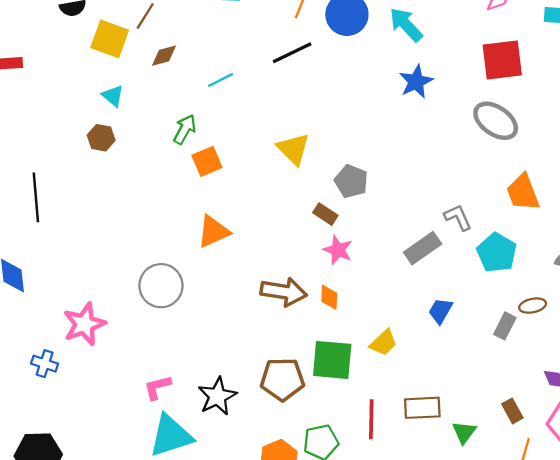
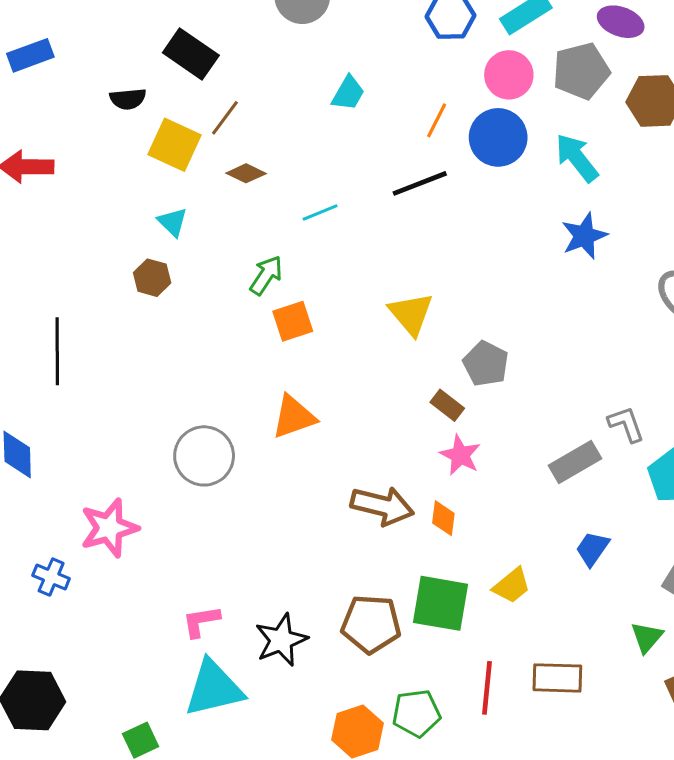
brown diamond: (164, 56) -> (246, 173), turned 36
gray circle: (161, 286) -> (204, 456), moved
green triangle: (464, 432) -> (647, 637), moved

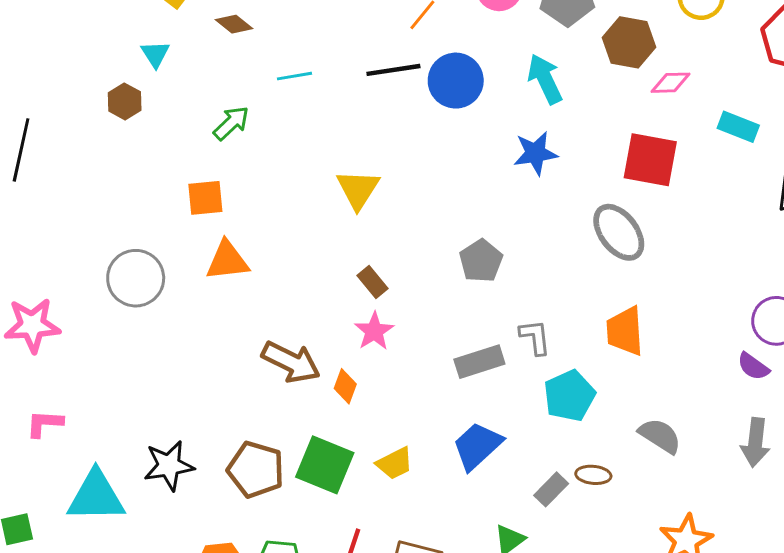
blue circle: (498, 137) -> (456, 81), moved
orange square: (293, 321) -> (205, 198), moved
gray pentagon: (486, 364) -> (481, 261), moved
blue trapezoid: (592, 549) -> (477, 446), size x1.5
pink L-shape: (201, 621) -> (44, 423), moved

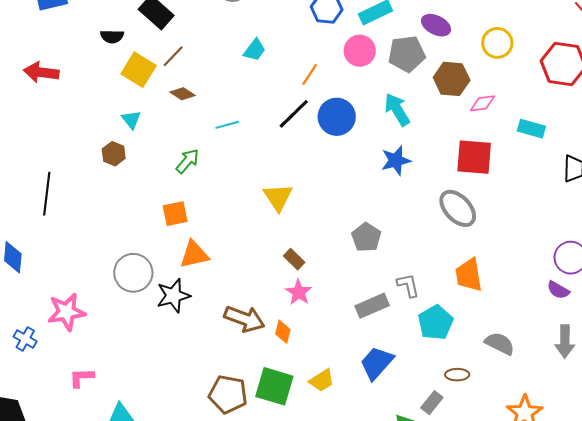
black line: (393, 70) -> (294, 114), turned -30
black star: (169, 466) -> (173, 296), moved
gray rectangle: (551, 489) -> (432, 403), moved

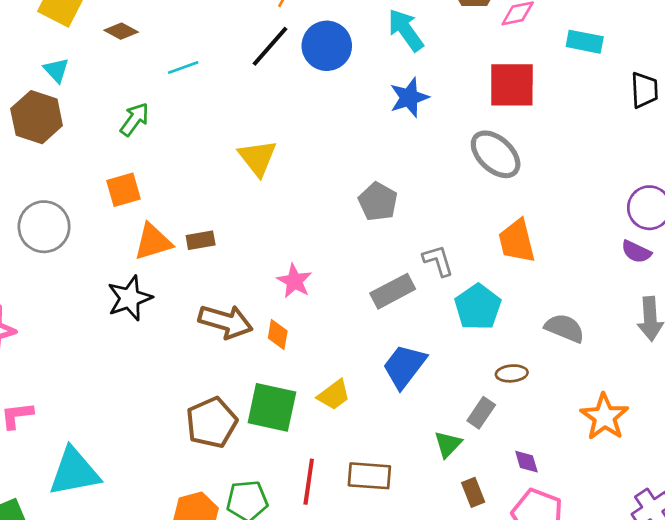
brown hexagon: (114, 154) -> (37, 117), size x1.6
brown rectangle: (294, 259) -> (201, 240), moved, turned -50
gray circle: (133, 273) -> (44, 227), moved
brown pentagon: (228, 394) -> (212, 423), turned -30

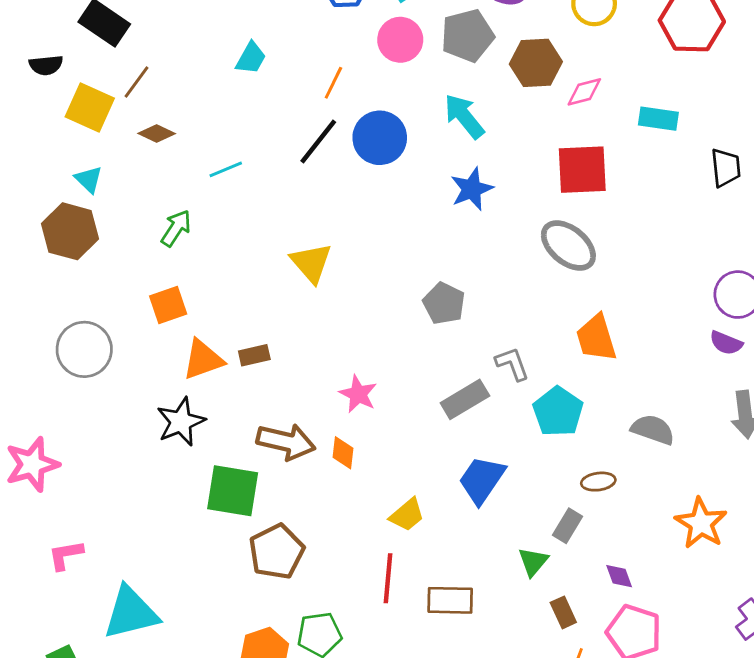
green square: (272, 407) -> (233, 491), moved
red line: (309, 482) -> (388, 578), moved

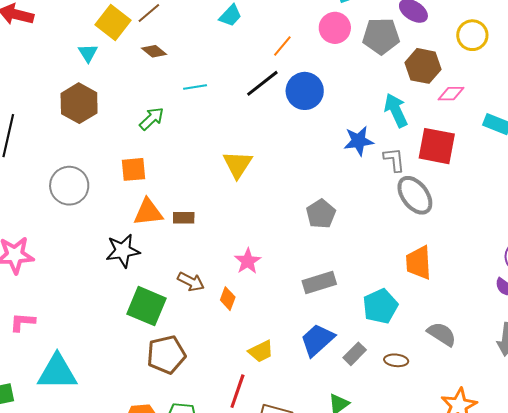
cyan arrow: (464, 116) -> (396, 110), moved
cyan triangle: (89, 179) -> (88, 53), moved
gray L-shape: (512, 364) -> (394, 160), moved
brown arrow: (286, 442) -> (191, 282), size x0.7
gray rectangle: (568, 526) -> (355, 354), moved

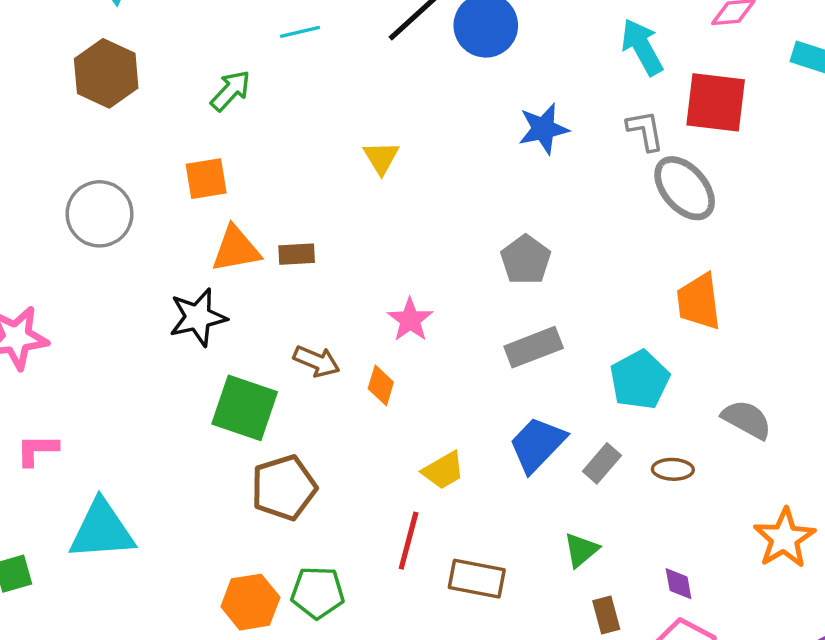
blue star: (359, 141) -> (543, 129), moved
yellow triangle: (238, 164) -> (381, 158), size x0.7
gray pentagon: (321, 214) -> (526, 260), moved

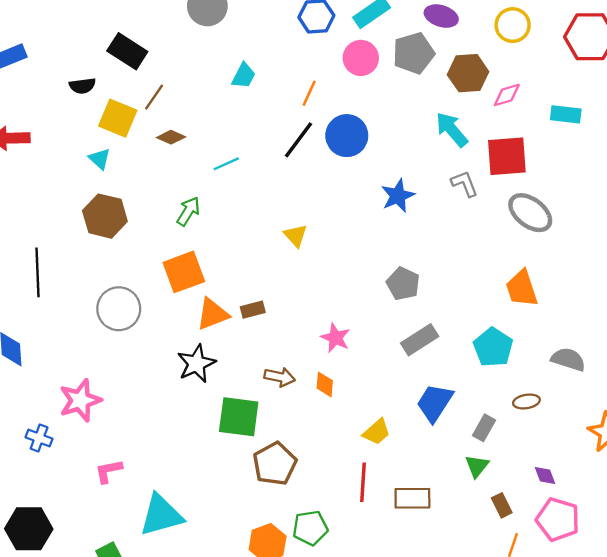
orange square: (206, 179) -> (184, 272), size x1.4
gray ellipse: (685, 188) -> (530, 213), moved
gray rectangle: (602, 463) -> (484, 428), moved

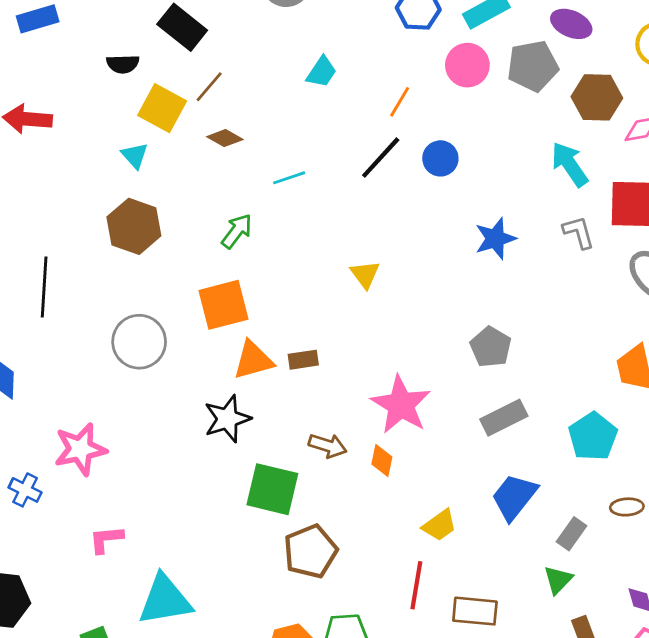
blue circle: (347, 136) -> (440, 158), size x0.7
pink star: (335, 338) -> (401, 405), size x1.6

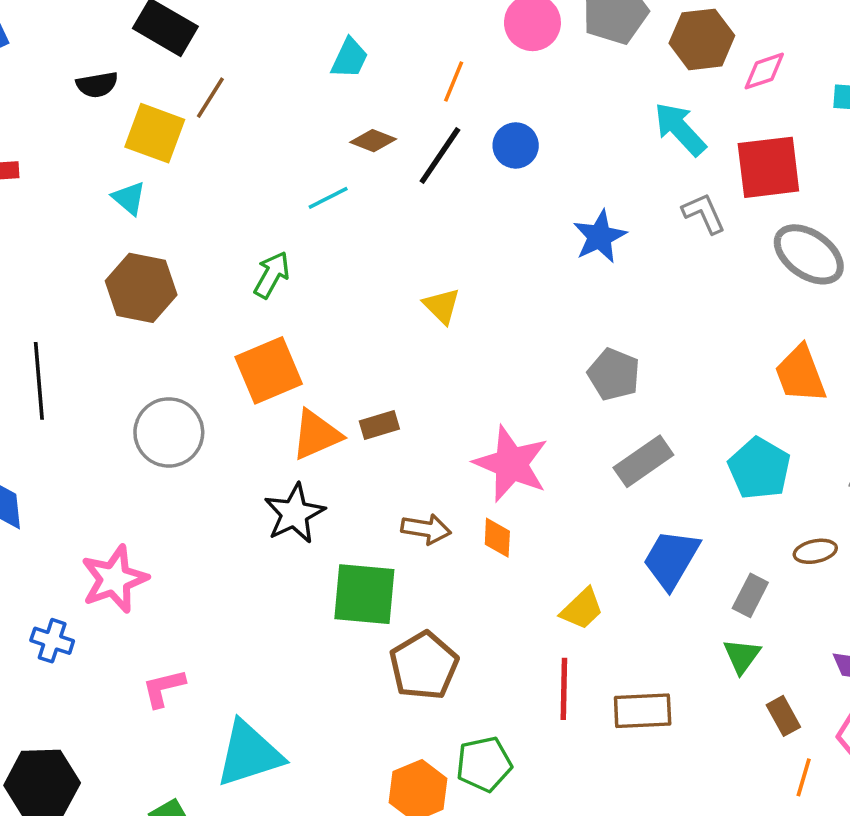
brown diamond: (225, 138) -> (373, 141), moved

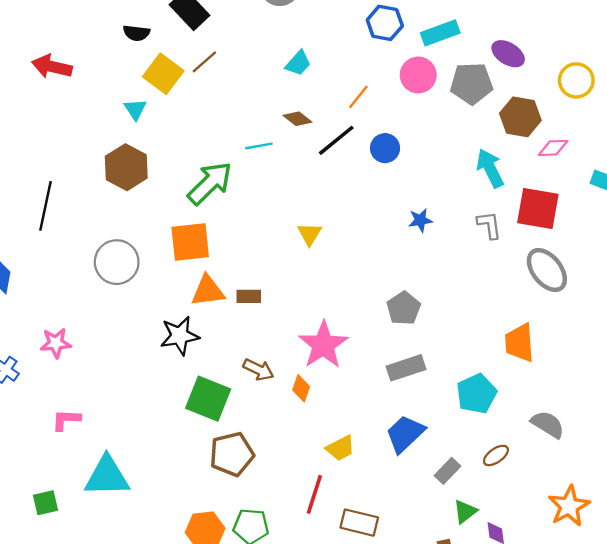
blue star: (600, 237) -> (420, 220), size x0.7
green arrow: (272, 275) -> (210, 183), size x1.6
brown ellipse: (815, 551) -> (496, 455), turned -40
pink star: (114, 579) -> (56, 343), size x0.7
green triangle: (742, 656) -> (465, 512), moved

